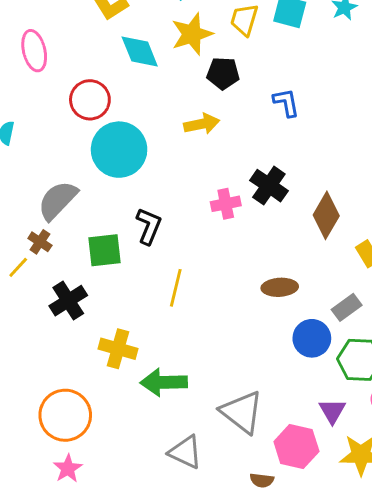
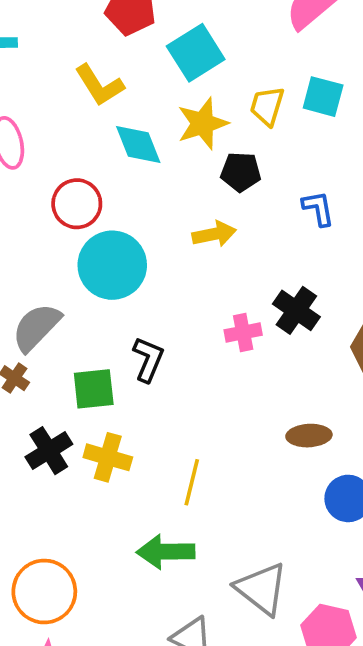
yellow line: (176, 288) -> (192, 482), moved
yellow cross: (118, 349) -> (108, 457), moved

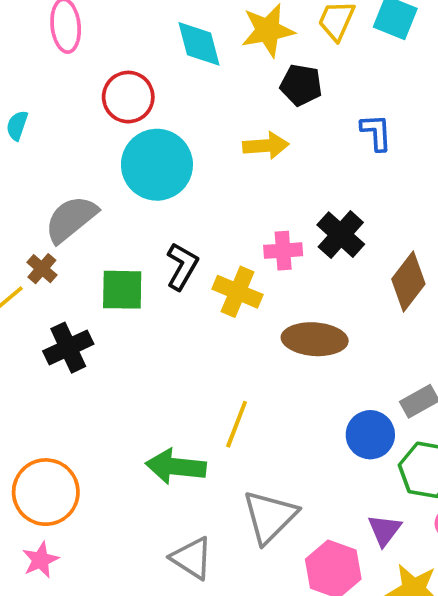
brown ellipse: (309, 436) -> (315, 339), moved, size x1.4
yellow cross: (108, 457) -> (238, 292), moved
yellow line: (192, 482) -> (237, 424), moved
gray triangle: (261, 589) -> (270, 517), turned 30

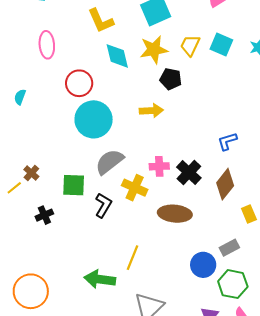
blue L-shape: (376, 132) -> (227, 141), moved, turned -105
gray semicircle: (71, 219) -> (109, 162), moved
black cross: (341, 235) -> (189, 173), moved
black L-shape: (182, 266) -> (103, 205), moved
black cross: (68, 348) -> (44, 215), size x0.7

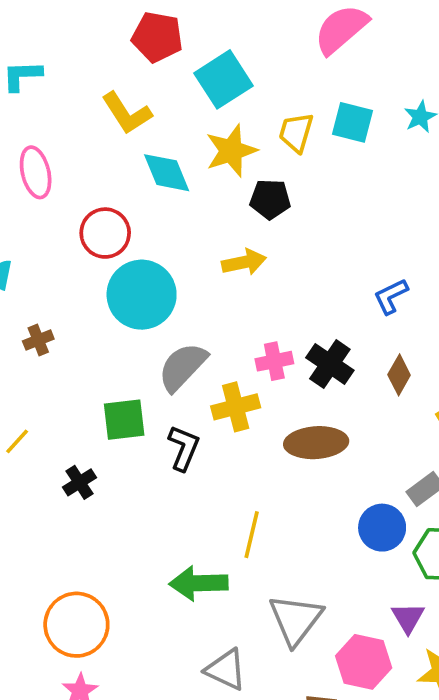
brown cross: (31, 173) -> (38, 340), moved, turned 35
brown diamond: (225, 184) -> (399, 375), size x0.7
yellow cross: (135, 188) -> (236, 407), turned -30

